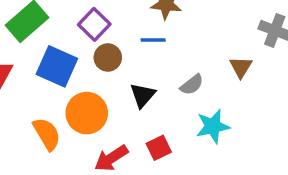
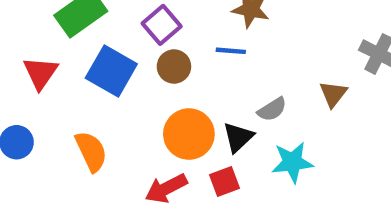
black triangle: (143, 95) -> (238, 137), moved
orange circle: (87, 113) -> (189, 134), moved

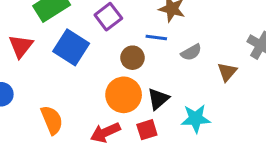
brown circle: (174, 67) -> (133, 58), moved
gray semicircle: (272, 109) -> (191, 52), moved
orange semicircle: (91, 151) -> (52, 120), moved

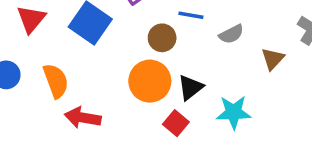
orange semicircle: (52, 120) -> (56, 81), moved
red square: (147, 130) -> (176, 123), turned -35
red arrow: (105, 132) -> (83, 118), moved, turned 32

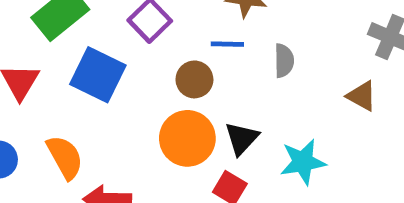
gray semicircle: (231, 34) -> (284, 61), turned -55
brown triangle: (273, 59) -> (362, 96), moved, turned -35

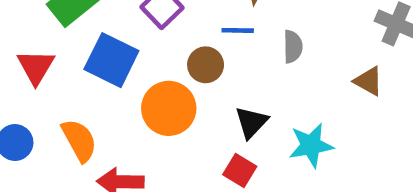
orange circle: (187, 138) -> (169, 108), moved

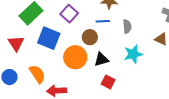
black triangle: (251, 122) -> (101, 59), moved, turned 35
cyan star: (311, 145) -> (133, 54), moved

